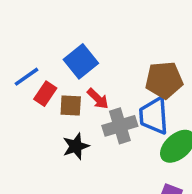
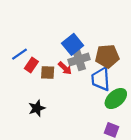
blue square: (81, 61) -> (73, 44), moved
gray cross: (120, 126) -> (79, 60), moved
black star: (76, 146) -> (37, 108), moved

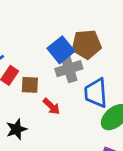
brown pentagon: (107, 56) -> (86, 44), moved
red arrow: (65, 68) -> (51, 106), moved

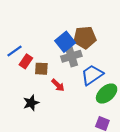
blue trapezoid: (96, 93) -> (92, 75), turned 60

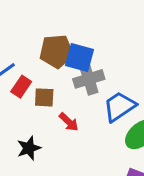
brown pentagon: (85, 38) -> (56, 51), moved
blue square: (65, 42) -> (80, 57), turned -36

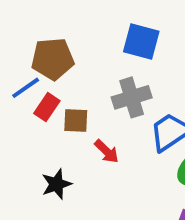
brown pentagon: (56, 51) -> (53, 59), moved
blue square: (80, 57) -> (141, 42), moved

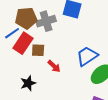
gray cross: (132, 97) -> (46, 21), moved
red rectangle: (47, 107) -> (23, 43), size x1.5

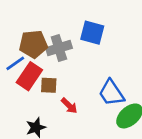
blue trapezoid: (87, 56) -> (112, 93), turned -90

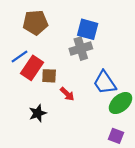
brown pentagon: (33, 44) -> (35, 22), moved
gray cross: (59, 48) -> (81, 49), moved

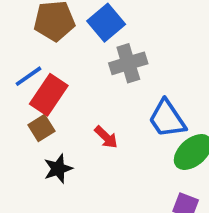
blue square: (88, 29) -> (106, 23), moved, turned 35
brown square: (49, 76) -> (41, 128), moved, turned -35

